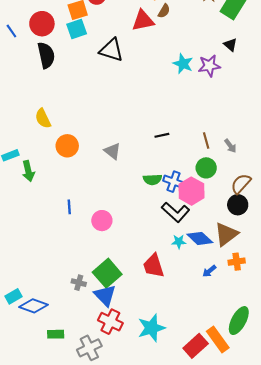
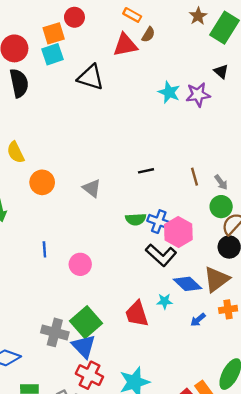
green circle: (206, 168) -> (221, 207), moved
cyan star: (179, 242) -> (165, 301), moved
gray cross: (79, 283) -> (55, 332), size x1.6

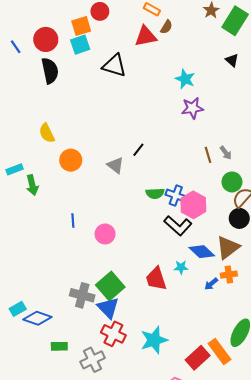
purple star: (198, 95) -> (192, 108), moved
black line: (146, 171) -> (138, 150), moved, turned -40
gray arrow: (221, 182) -> (226, 153), moved
orange cross: (228, 309) -> (229, 275), moved

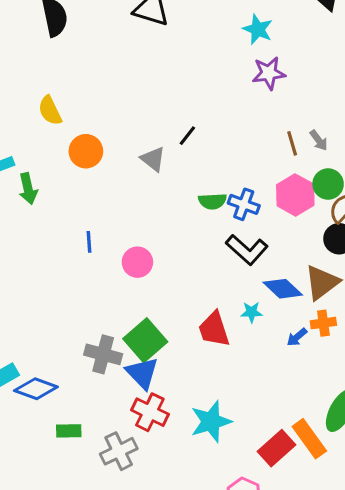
pink hexagon: (193, 205) -> (295, 195), moved

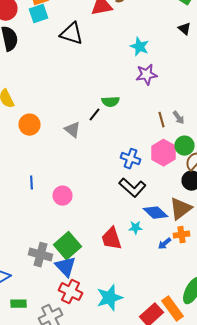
green semicircle: (212, 201) -> (110, 102), moved

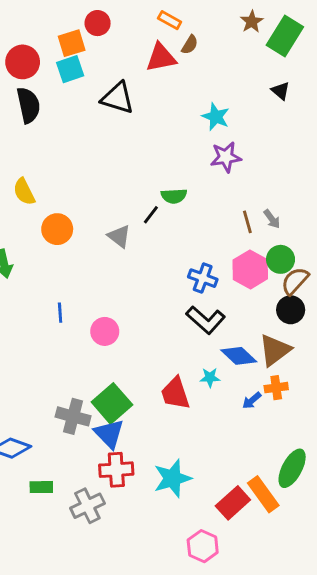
red cross: (70, 292) -> (116, 470), turned -30

